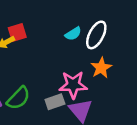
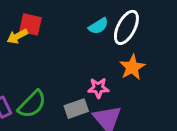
red square: (17, 32) -> (31, 24), turned 30
pink star: (73, 85) -> (98, 88), size x0.6

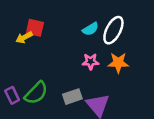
orange star: (132, 67) -> (118, 63), turned 30
pink star: (98, 88) -> (91, 62), moved

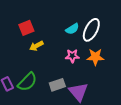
red square: (35, 28) -> (26, 28), turned -35
yellow arrow: (24, 37) -> (36, 46), moved

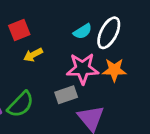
pink star: (72, 56) -> (83, 69), size x1.6
gray rectangle: (57, 85) -> (66, 95), moved

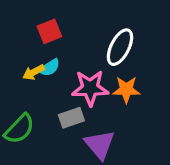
red square: (19, 30) -> (49, 31), moved
cyan semicircle: (83, 31) -> (49, 68), moved

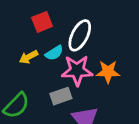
white ellipse: (120, 47) -> (80, 35), moved
cyan semicircle: (49, 68) -> (54, 53), moved

